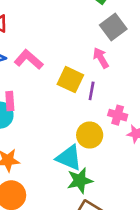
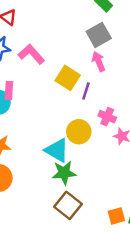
gray square: (113, 27) -> (99, 35), moved

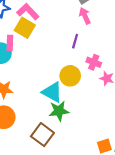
yellow square: (68, 78) -> (25, 28), moved
brown square: (68, 205) -> (42, 135), moved

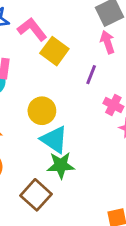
yellow square: (25, 28) -> (54, 51), moved
yellow circle: (70, 76) -> (42, 111), moved

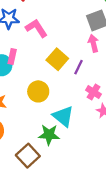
yellow square: (54, 51) -> (57, 59), moved
cyan triangle: (54, 140) -> (63, 116), moved

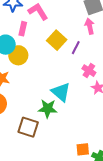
pink rectangle: (12, 56) -> (23, 29), moved
yellow circle: (38, 91) -> (18, 55), moved
brown square: (28, 156) -> (28, 127), turned -30

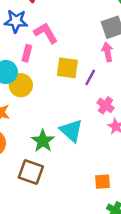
yellow square: (57, 40) -> (67, 68), turned -36
green star: (48, 109) -> (43, 141), moved, turned 30
orange square: (83, 149) -> (102, 182), moved

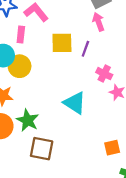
green star: (43, 141) -> (28, 120), moved

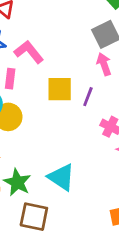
cyan triangle: (75, 103) -> (61, 177), moved

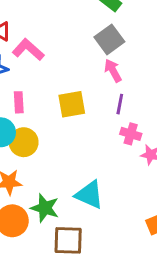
pink L-shape: (29, 52) -> (28, 50), moved
purple line: (88, 97) -> (120, 104), moved

